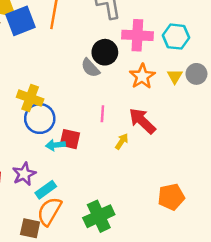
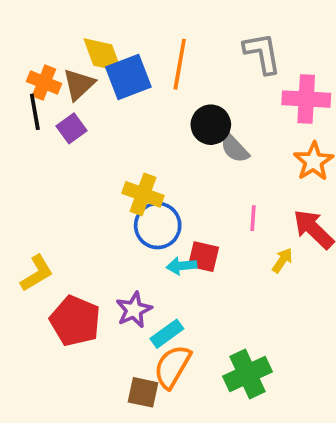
black circle: (105, 52) -> (211, 125), moved

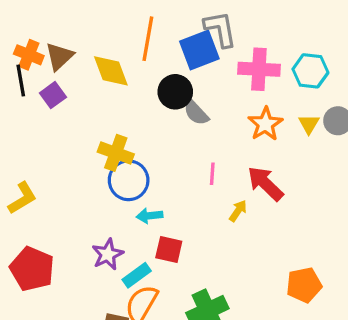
yellow diamond: (103, 55) -> (111, 71), moved
blue square: (128, 77) -> (199, 50), moved
red square: (204, 257) -> (169, 249), moved
yellow L-shape: (37, 273) -> (22, 198), moved
red pentagon: (75, 321) -> (32, 269), moved

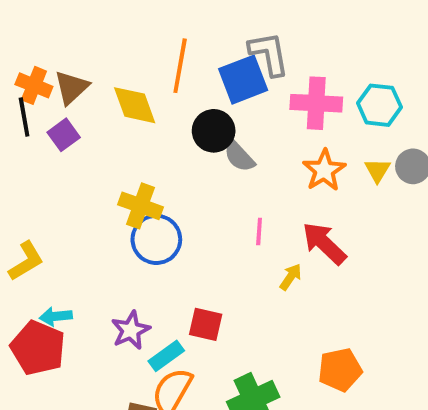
cyan arrow: (150, 216) -> (56, 316), moved
orange pentagon: (304, 285) -> (340, 370), moved

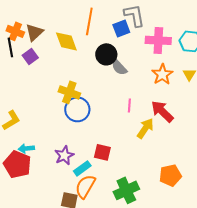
blue square: (243, 80) -> (121, 28), size x0.7
yellow arrow: (291, 277) -> (145, 128), size x1.5

